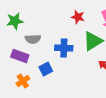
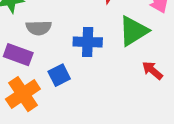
orange cross: (23, 81) -> (23, 94), size x1.5

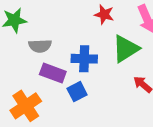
purple rectangle: (18, 55) -> (53, 73), moved
blue square: (59, 75) -> (77, 92), moved

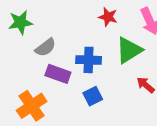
gray semicircle: (40, 46) -> (45, 47), turned -35
blue square: (77, 92) -> (93, 96), moved

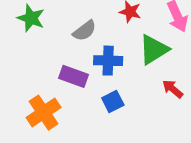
green star: (20, 22) -> (31, 18), turned 30
gray semicircle: (45, 47) -> (84, 31), moved

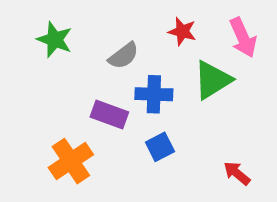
red arrow: (173, 89) -> (237, 173), moved

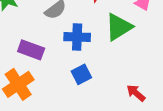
purple rectangle: (109, 114) -> (31, 50), moved

